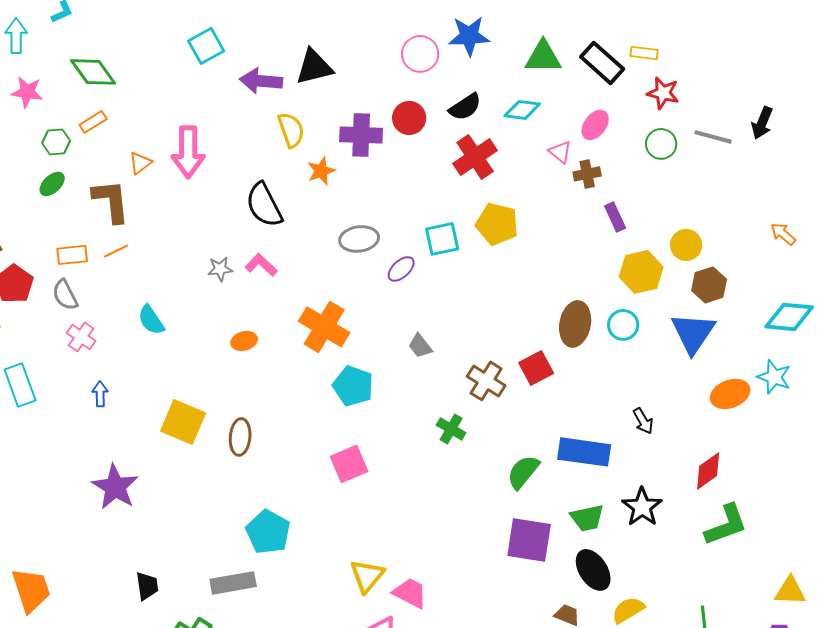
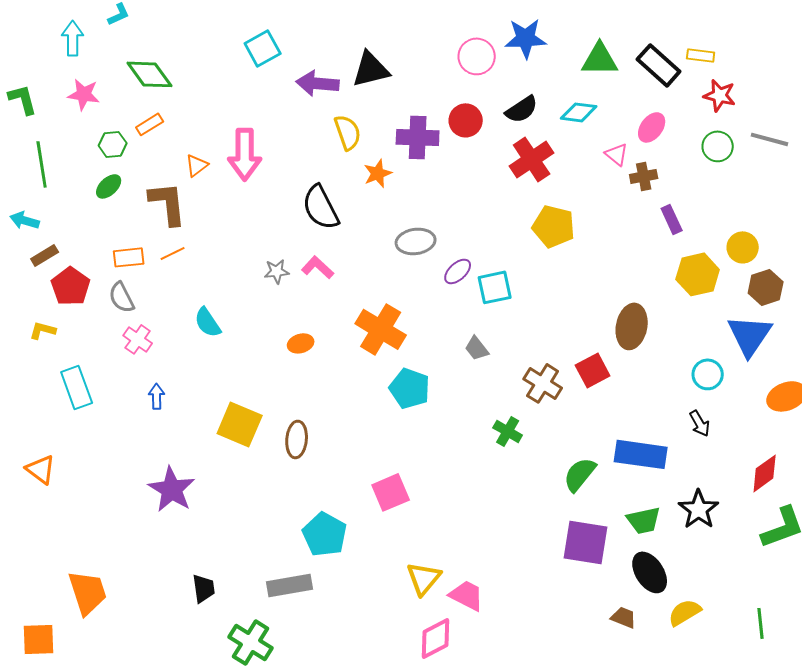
cyan square: (442, 239) -> (495, 287), moved
cyan circle: (623, 325) -> (708, 374), moved
pink square: (349, 464) -> (391, 492), moved

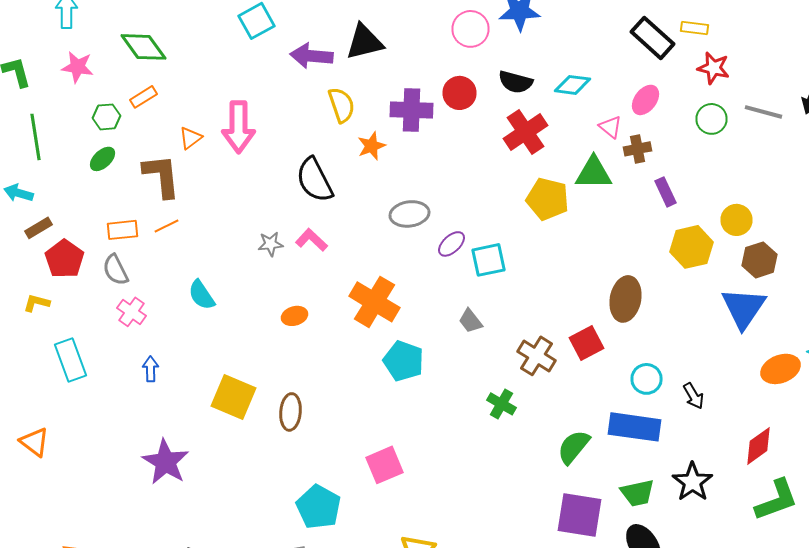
green triangle: (600, 59) -> (594, 173), moved
black semicircle: (522, 109) -> (516, 82), turned 48
cyan circle: (708, 374) -> (646, 379), moved

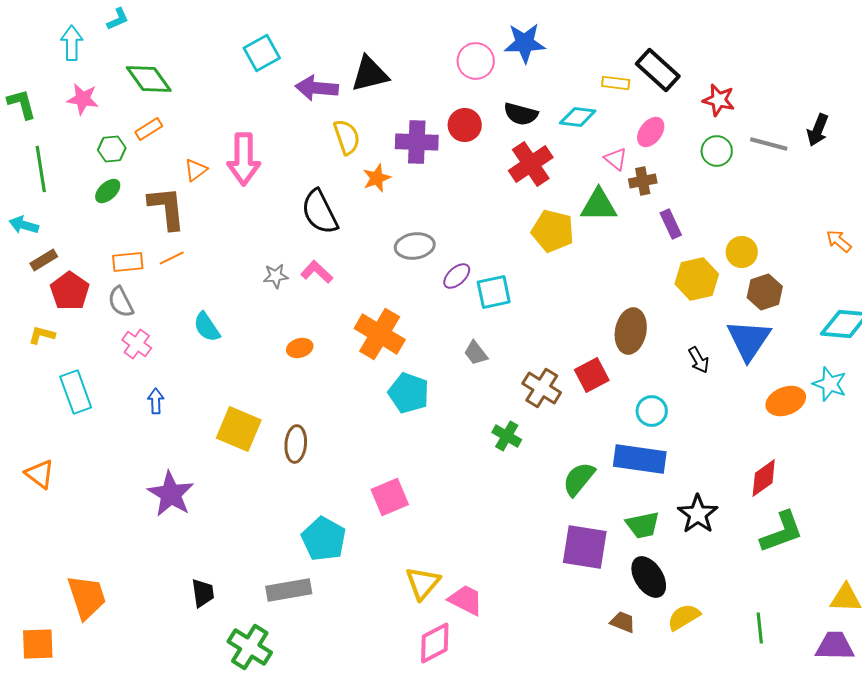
yellow rectangle: (694, 28) -> (616, 83), moved
black arrow: (694, 396) -> (699, 360), moved

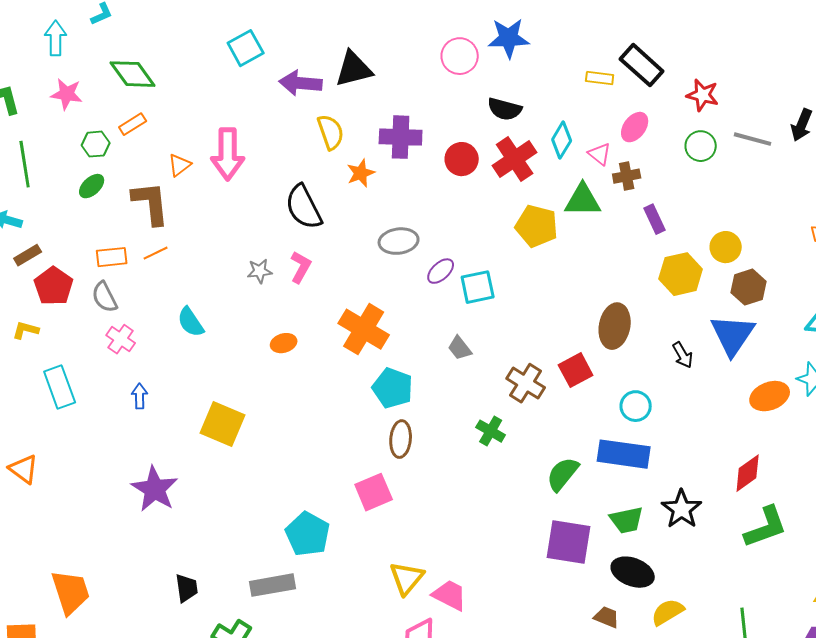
cyan diamond: (578, 117) -> (562, 140), moved, turned -66
red circle: (465, 125) -> (462, 159), moved
pink L-shape: (317, 272) -> (301, 267), turned 76
brown ellipse: (296, 444) -> (401, 439), moved
black ellipse: (649, 577) -> (633, 572), turned -36

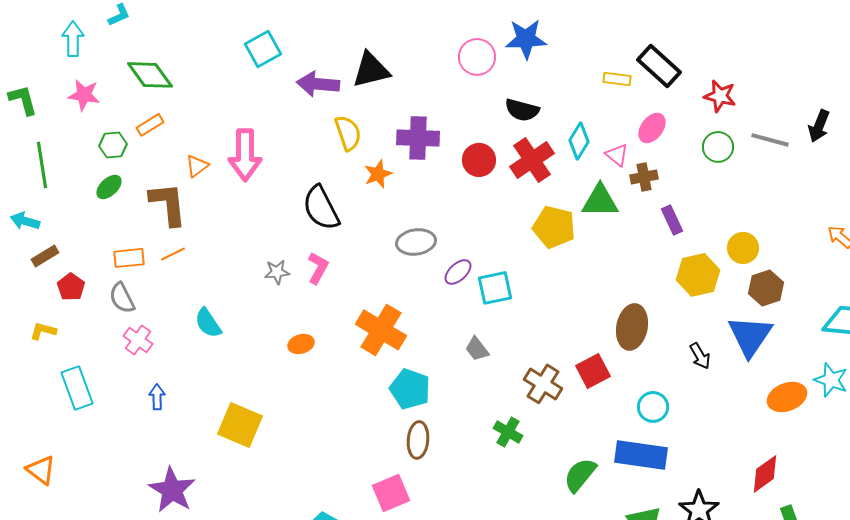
red pentagon: (54, 286) -> (71, 287), size x0.7

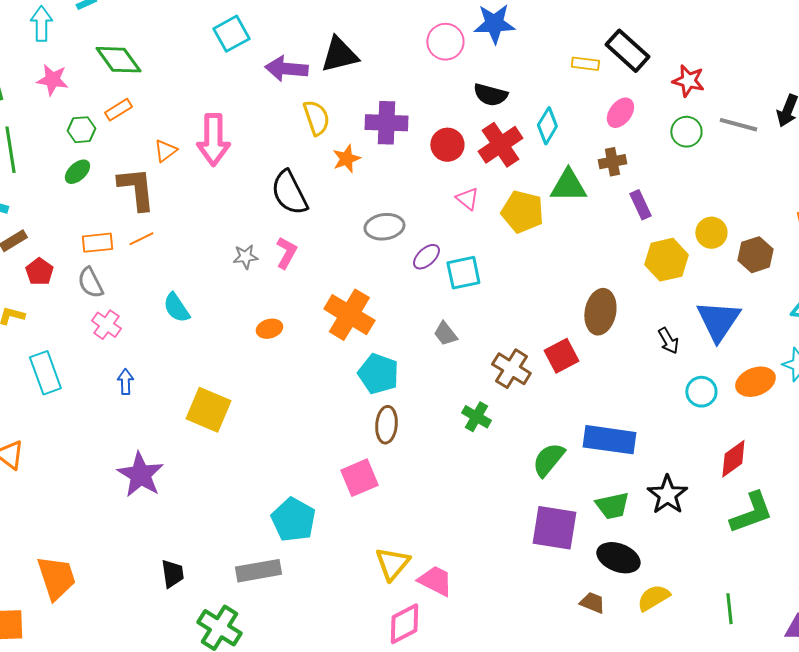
pink triangle: (617, 155) -> (467, 199), moved
brown hexagon: (766, 288) -> (755, 255), moved
cyan circle: (653, 407) -> (701, 392), moved

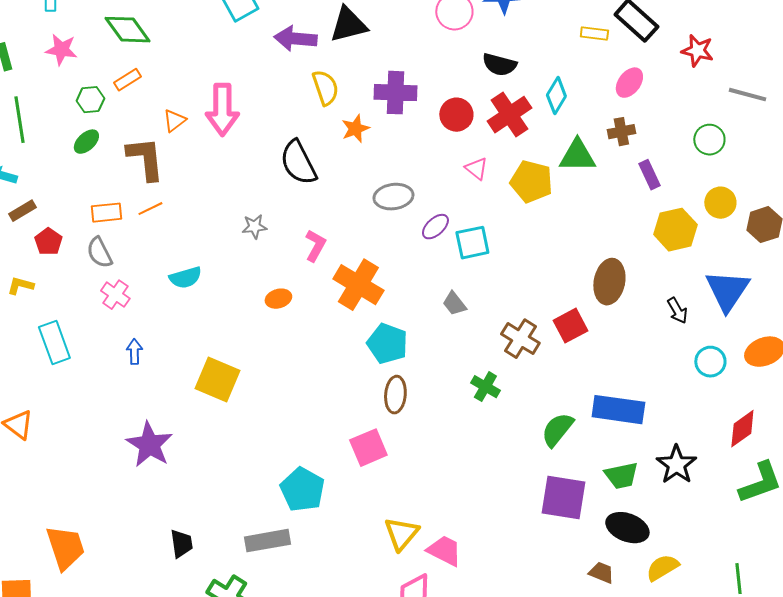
green circle: (686, 132) -> (709, 140), moved
pink L-shape: (286, 253) -> (315, 246), moved
cyan semicircle: (176, 308) -> (185, 278), turned -72

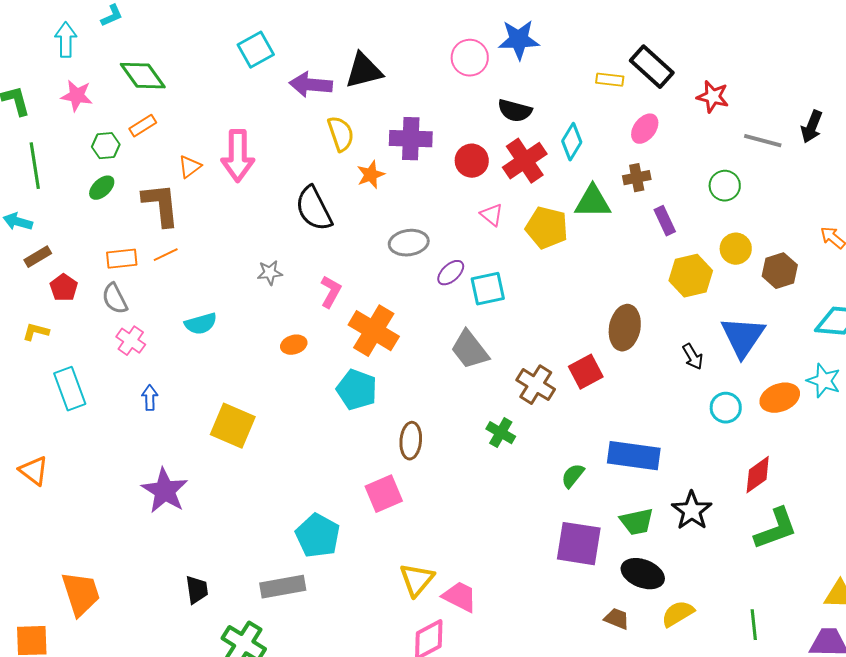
gray trapezoid: (454, 304) -> (470, 350), size x1.6
cyan pentagon: (387, 344) -> (357, 390), moved
green semicircle: (557, 430) -> (573, 476), size x0.7

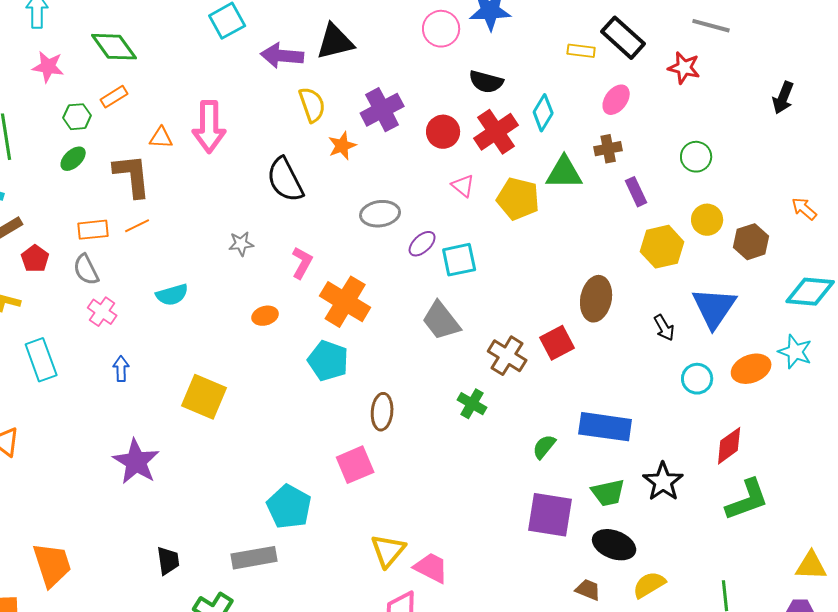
purple cross: (411, 139) -> (382, 110), turned -30
gray line: (763, 141) -> (711, 26), moved
orange triangle: (190, 167) -> (161, 138), turned 40

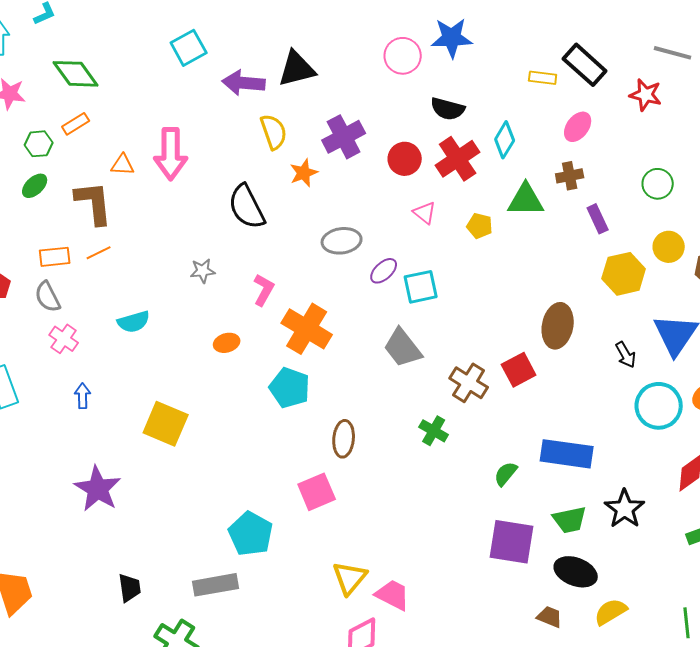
yellow pentagon: (518, 199) -> (480, 226), size x0.6
cyan circle: (697, 379) -> (659, 406), size x1.5

